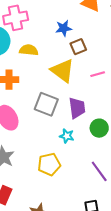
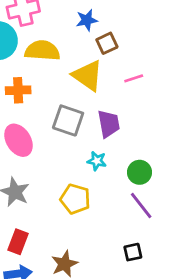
yellow semicircle: (29, 50) -> (42, 51), size x1.4
green circle: (99, 128) -> (139, 172), moved
yellow pentagon: (49, 164) -> (75, 199), turned 30

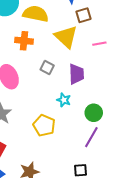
orange cross: (18, 90) -> (24, 41), moved
gray square: (68, 120) -> (47, 67), size x0.6
purple line: (141, 205) -> (91, 137), turned 60

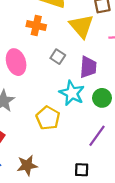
cyan star: (64, 100) -> (72, 93), size x1.6
green circle: (94, 113) -> (102, 98), moved

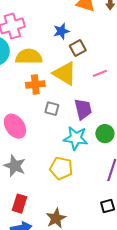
orange cross: (36, 26) -> (35, 84), moved

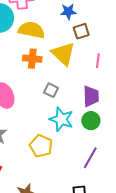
pink line: (100, 73) -> (98, 61), turned -72
gray square: (52, 109) -> (51, 90), moved
purple trapezoid: (83, 109) -> (91, 96), moved

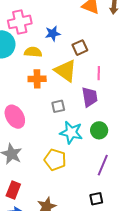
blue star: (68, 12) -> (53, 34), moved
yellow semicircle: (31, 30) -> (33, 52), size x0.7
gray square: (51, 90) -> (58, 106), turned -32
purple trapezoid: (91, 96) -> (90, 97), moved

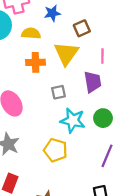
yellow triangle: (66, 71) -> (66, 53), turned 30

